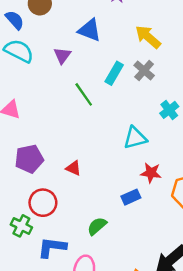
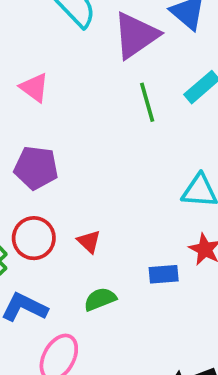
purple triangle: (62, 56) -> (136, 35), size x1.8
red triangle: (73, 168) -> (89, 242), moved

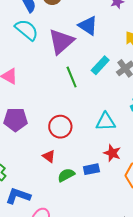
red circle: (34, 238) -> (60, 127), moved
green semicircle: (100, 299) -> (66, 175), moved

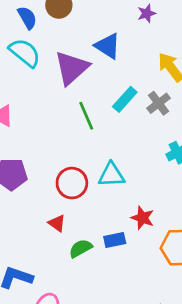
cyan triangle: (106, 122) -> (111, 175), moved

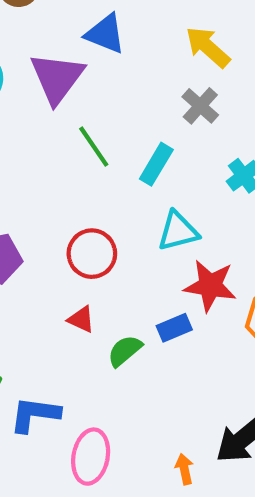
cyan rectangle: (125, 99) -> (156, 164), moved
cyan triangle: (111, 175) -> (178, 231), moved
red star: (143, 218) -> (210, 286), size x1.4

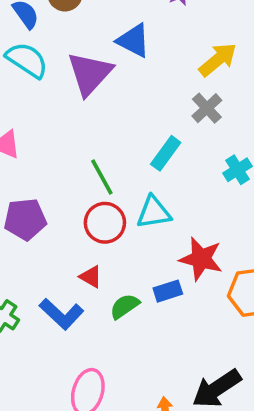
yellow arrow: (208, 47) -> (218, 60), turned 93
green line: (94, 147) -> (102, 177), moved
cyan triangle: (178, 231) -> (154, 212), moved
blue L-shape: (35, 414) -> (61, 314), moved, turned -150

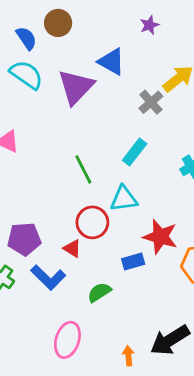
gray cross: (207, 108) -> (151, 102), moved
purple pentagon: (25, 219) -> (24, 239), moved
red circle: (105, 223) -> (92, 222), moved
green semicircle: (125, 306) -> (99, 292), moved

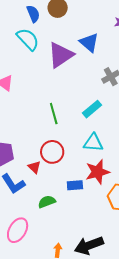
cyan triangle: (124, 199) -> (93, 143), moved
red star: (160, 237) -> (97, 172), turned 30

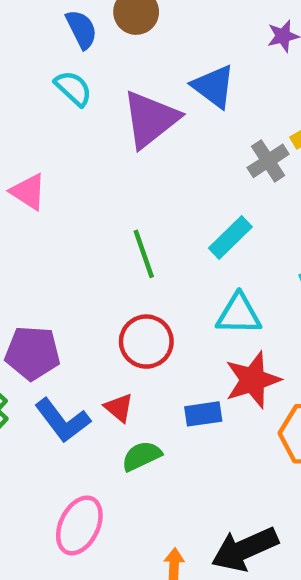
cyan semicircle: (28, 39) -> (73, 88), size x0.7
red triangle: (34, 167) -> (119, 408), moved

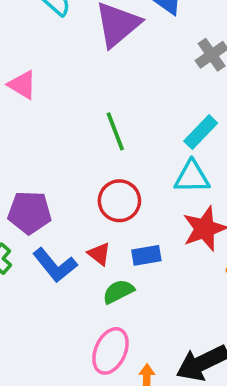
cyan rectangle: (230, 237) -> (201, 132), moved
blue rectangle: (203, 414) -> (146, 255), moved
pink ellipse: (79, 525) -> (110, 351), moved

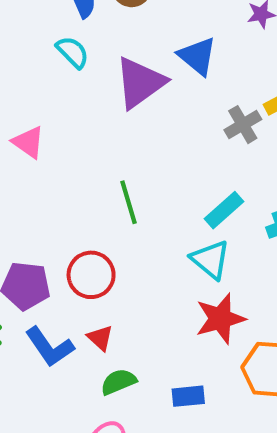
cyan triangle: (192, 177) -> (211, 260), turned 36
red circle: (119, 201) -> (91, 275), moved
blue rectangle: (146, 255) -> (188, 396), moved

